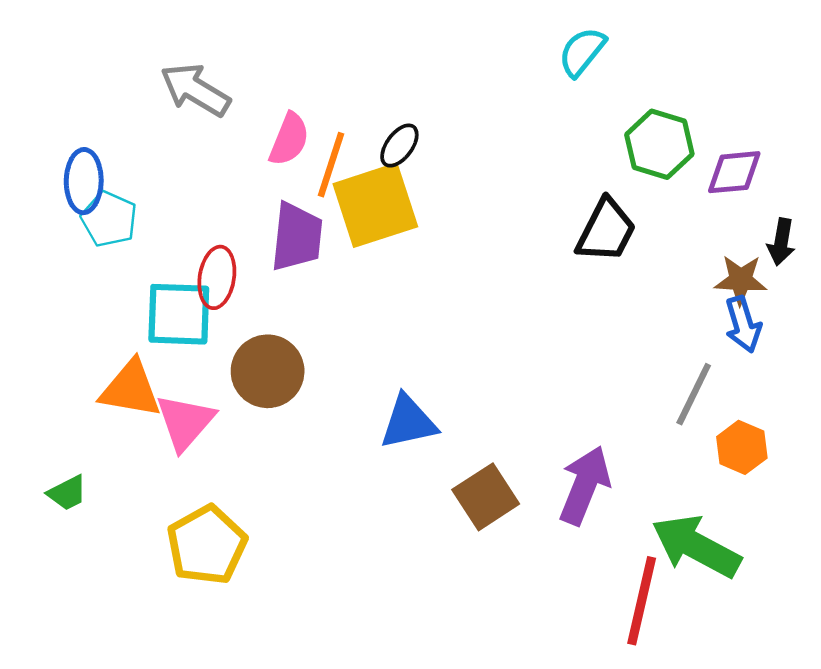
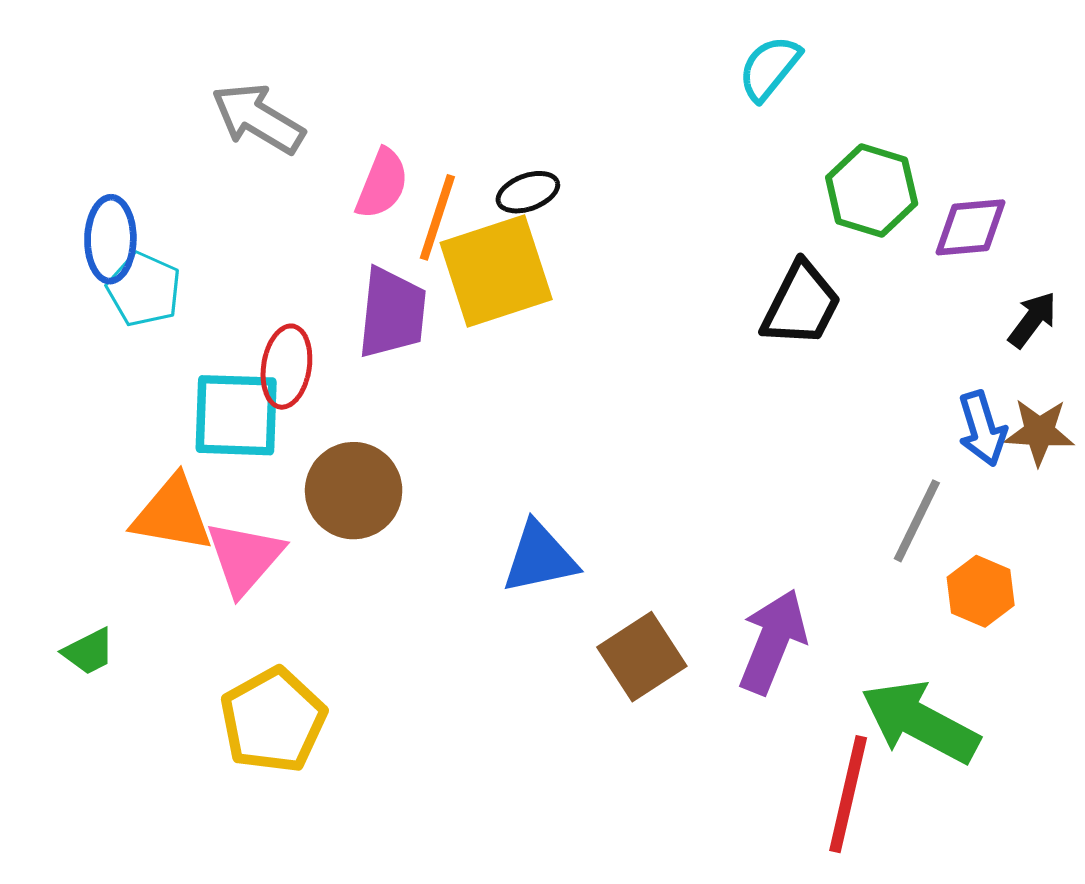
black ellipse: (399, 146) -> (528, 192), turned 33
black arrow: (781, 242) -> (1033, 320), turned -153
brown star: (741, 280) -> (1039, 432), moved

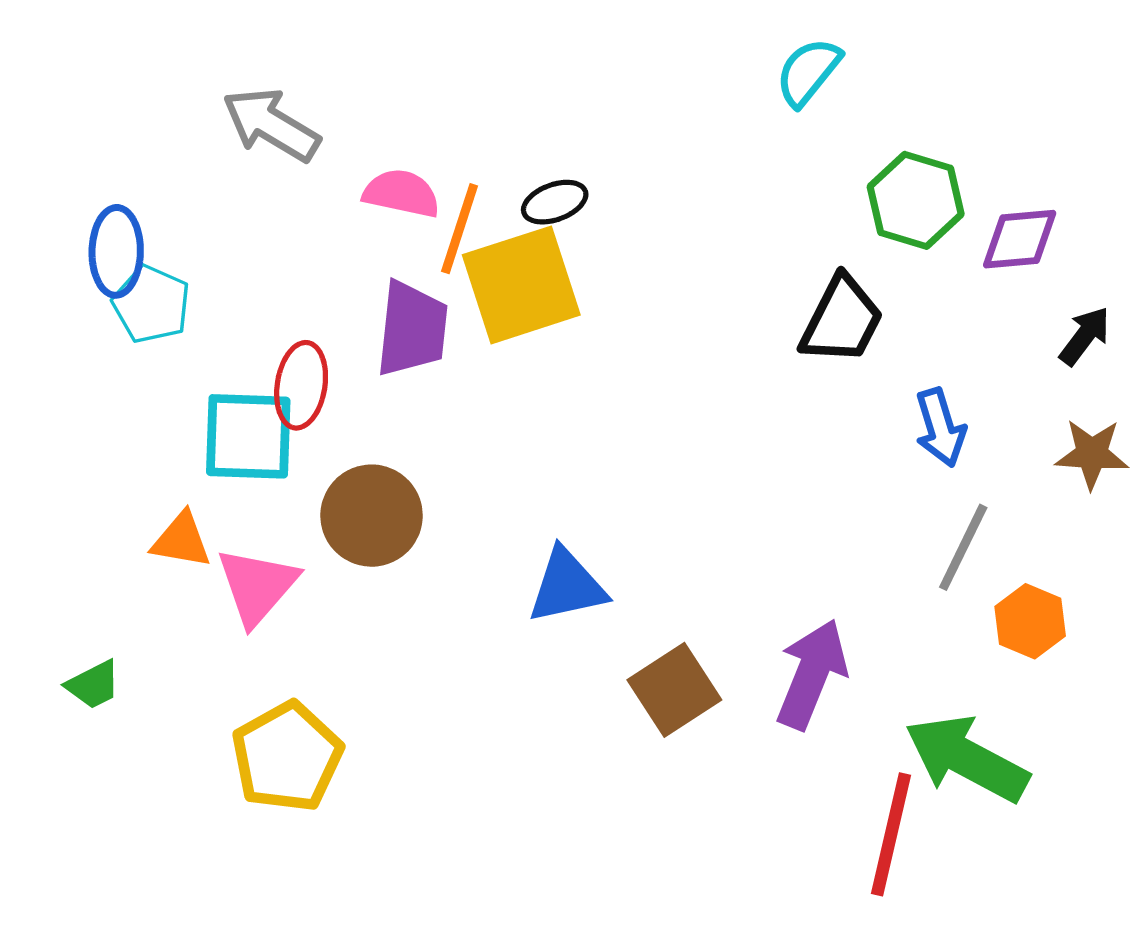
pink semicircle: (382, 184) -> (401, 193), turned -100
blue arrow: (982, 429) -> (940, 428), moved
orange triangle: (172, 514) -> (181, 540), size x0.7

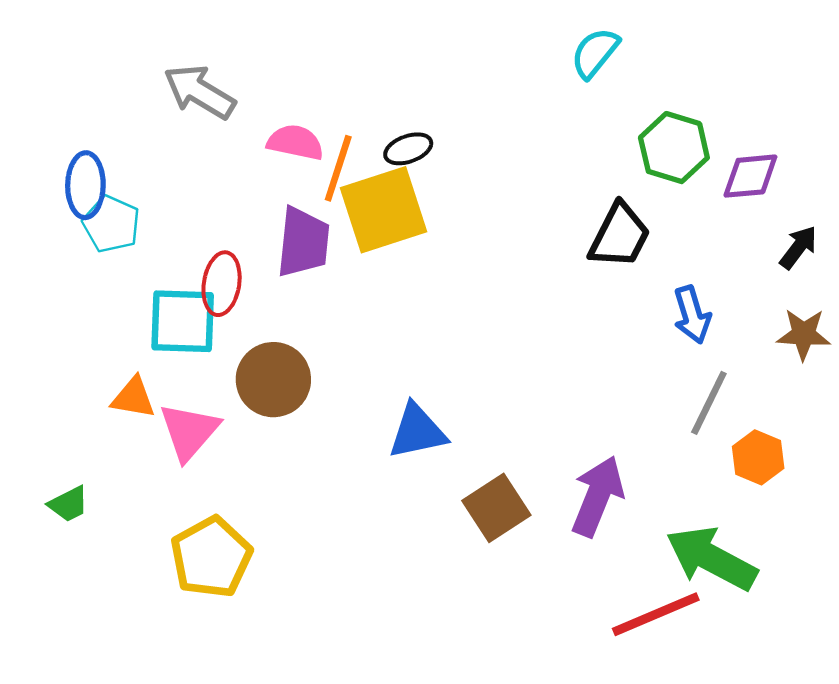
red line: (891, 834) -> (656, 614), turned 54

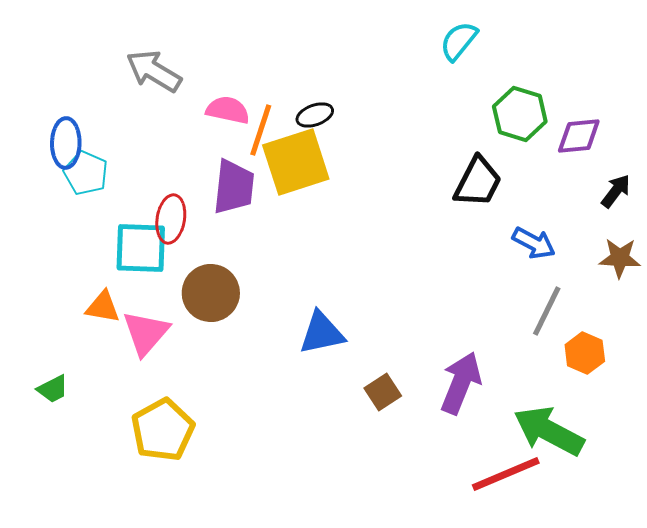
blue arrow: (692, 315) -> (534, 243), turned -45
brown square: (496, 508) -> (383, 392), size x0.7

